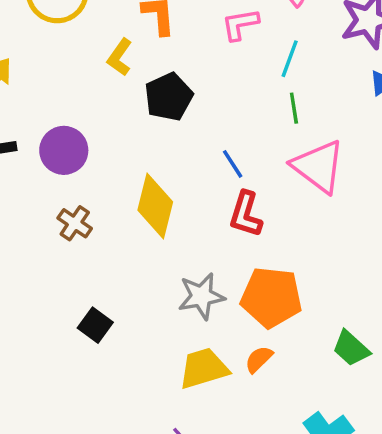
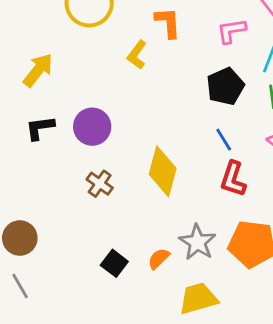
black pentagon: (169, 97) -> (225, 86), moved
gray star: (201, 296) -> (197, 242), turned -30
orange semicircle: (259, 359) -> (159, 259), moved

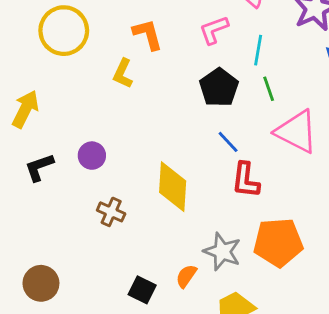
purple circle: (92, 127) -> (92, 156), size x0.7

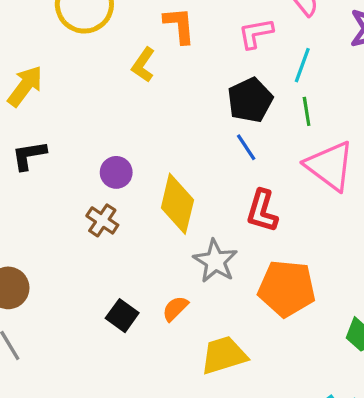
blue line: (228, 142) -> (246, 147), moved
purple circle: (92, 156) -> (116, 172), moved
gray star: (222, 252) -> (215, 261), moved

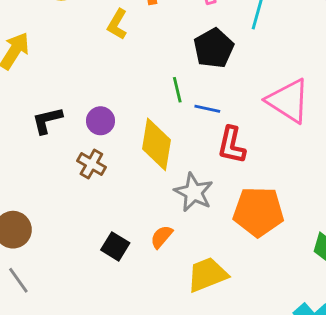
green line: (307, 111) -> (177, 90), moved
blue line: (246, 147) -> (207, 109), moved, turned -40
black L-shape: (29, 155) -> (47, 120), moved

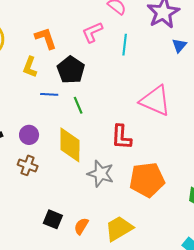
black pentagon: (214, 48) -> (71, 70), moved
blue line: (207, 109) -> (49, 94), moved
orange semicircle: (162, 237) -> (81, 226), moved

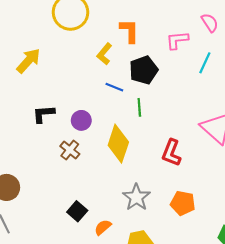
gray star: (101, 174) -> (136, 197), moved
orange pentagon: (147, 180) -> (183, 203), size x0.7

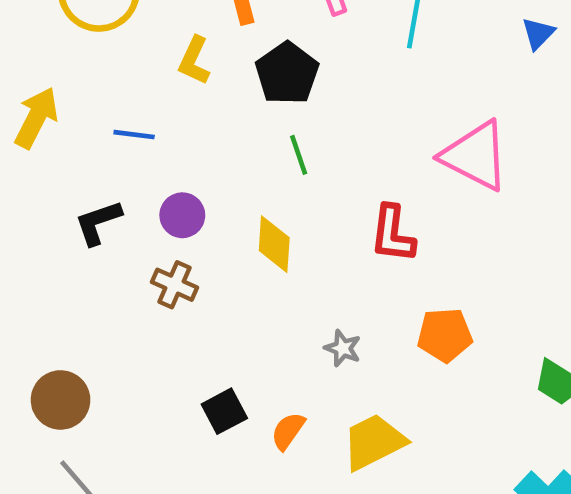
blue line: (114, 87) -> (134, 135), moved
yellow diamond: (118, 144) -> (274, 244), size x0.7
gray star: (136, 197) -> (343, 348), size x0.6
black square: (77, 211) -> (224, 411), turned 36

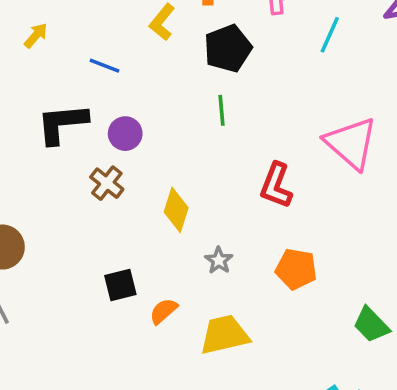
yellow arrow: (36, 118) -> (36, 35), size x0.6
black L-shape: (98, 222) -> (62, 124), size x1.4
yellow diamond: (274, 244) -> (176, 210), moved

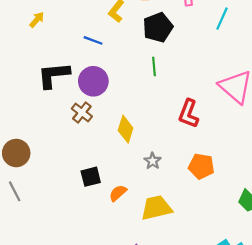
blue line: (104, 66) -> (93, 40), moved
purple circle: (125, 134) -> (93, 81), size x1.4

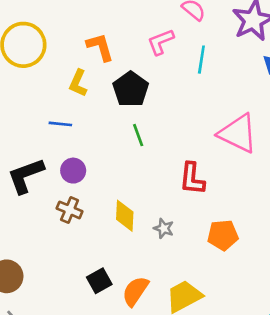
purple circle: (93, 81) -> (73, 171), size x0.7
gray star: (153, 161) -> (164, 228), moved
orange semicircle: (118, 193) -> (135, 291), size x1.4

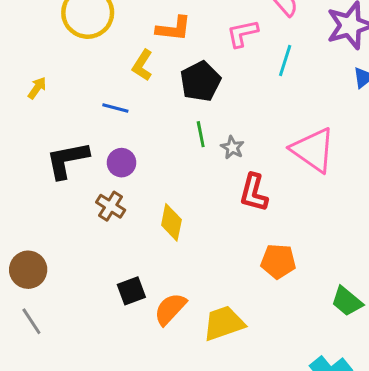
orange L-shape: (100, 47) -> (174, 29), turned 104
gray star: (164, 228) -> (232, 147), moved

